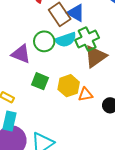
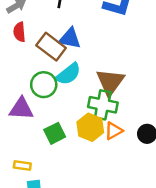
green cross: (87, 39) -> (103, 105), moved, turned -35
green square: (40, 81) -> (55, 133), turned -30

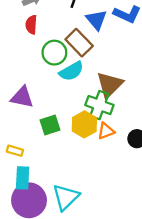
blue triangle: (70, 38) -> (96, 20), moved, turned 30
brown rectangle: (51, 47) -> (79, 43), moved
green circle: (44, 85) -> (54, 53), moved

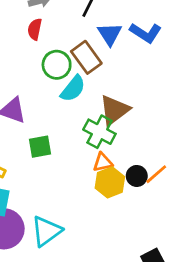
cyan semicircle: (71, 71) -> (73, 89), turned -30
yellow hexagon: (84, 124) -> (110, 182), moved

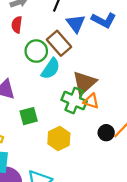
orange triangle: (103, 162) -> (91, 101), moved, turned 35
yellow hexagon: (110, 182) -> (59, 139), moved

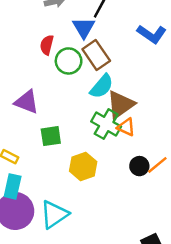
blue triangle: (76, 24) -> (84, 28), moved
red semicircle: (17, 25) -> (47, 45), moved
cyan semicircle: (51, 69) -> (102, 86), moved

